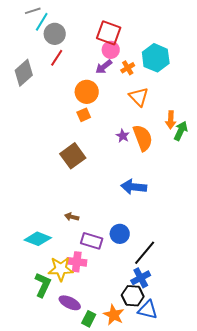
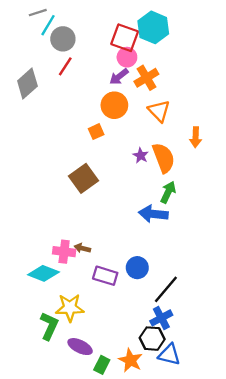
cyan hexagon: (156, 58) -> (153, 27), moved
orange cross: (128, 68) -> (146, 78), size x1.5
orange circle: (87, 92) -> (114, 105), moved
green arrow: (181, 131) -> (168, 192), moved
pink cross: (77, 262) -> (64, 252), moved

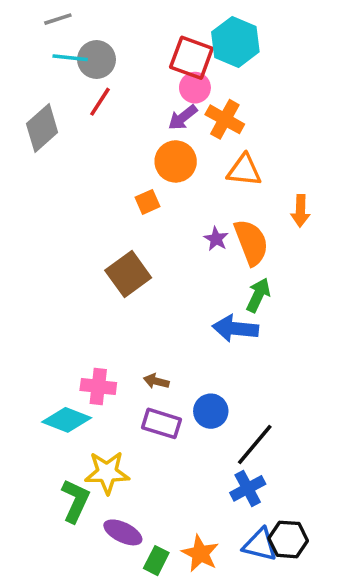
cyan line: (48, 25) -> (70, 58), moved, turned 65
orange cross: (146, 78) -> (225, 119), turned -30
orange triangle: (159, 111) -> (244, 170), turned -40
brown arrow: (82, 248) -> (156, 381), moved
black hexagon: (152, 339) -> (288, 539), moved

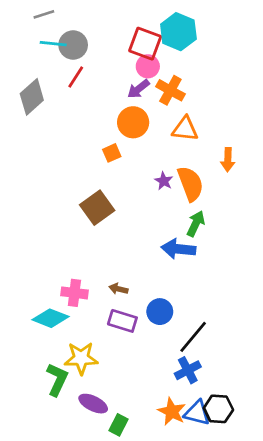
orange star: (200, 554) -> (172, 412), moved

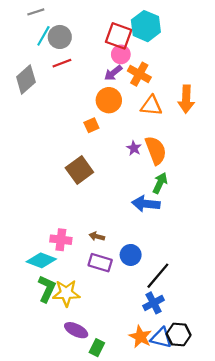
cyan line: (53, 44) -> (43, 36), turned -66
red line: (76, 77) -> (62, 63), turned 36
orange arrow: (228, 160) -> (186, 99), moved, size x1.4
green L-shape: (57, 380) -> (47, 289), moved

